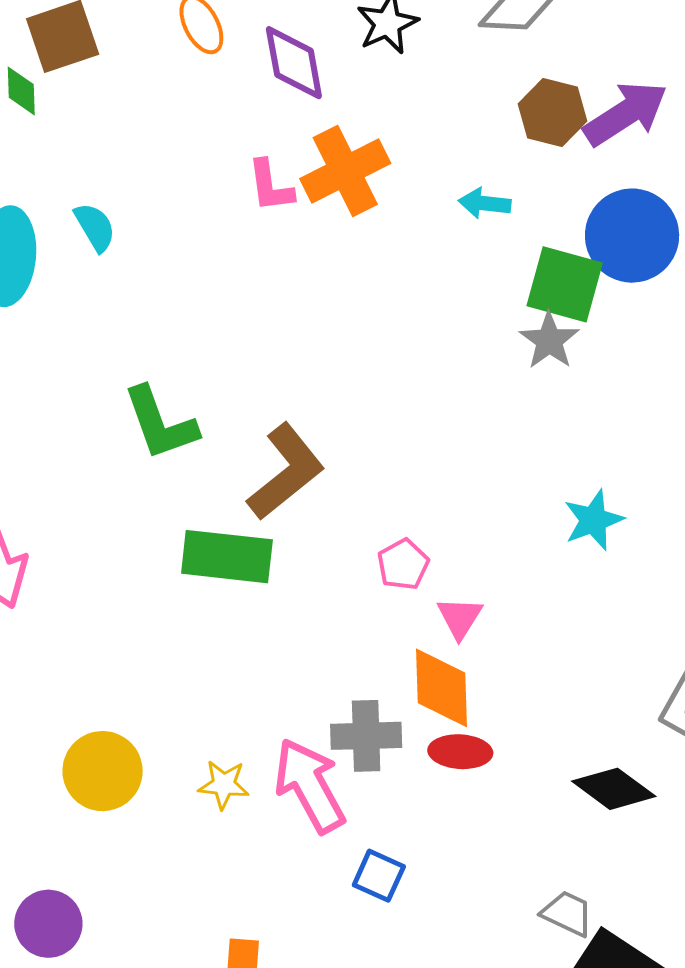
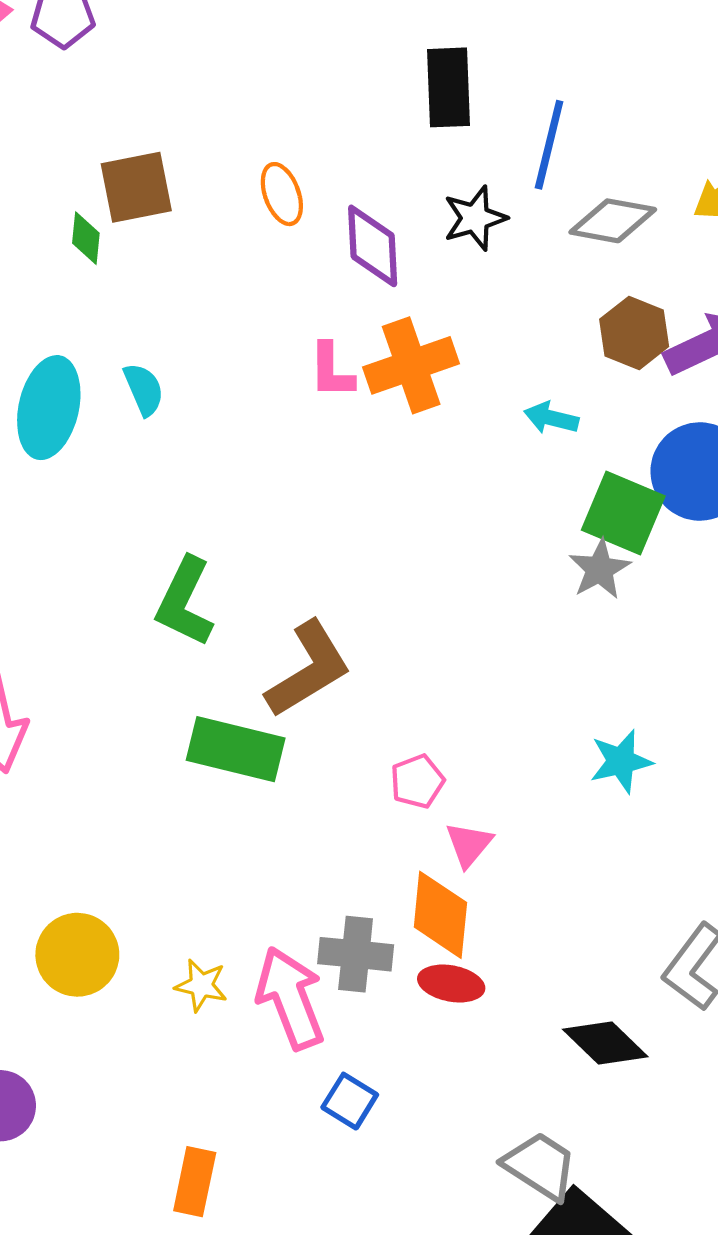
green L-shape: (160, 423) -> (185, 602), turned 38
gray trapezoid: (567, 913) -> (540, 1166), size x1.4

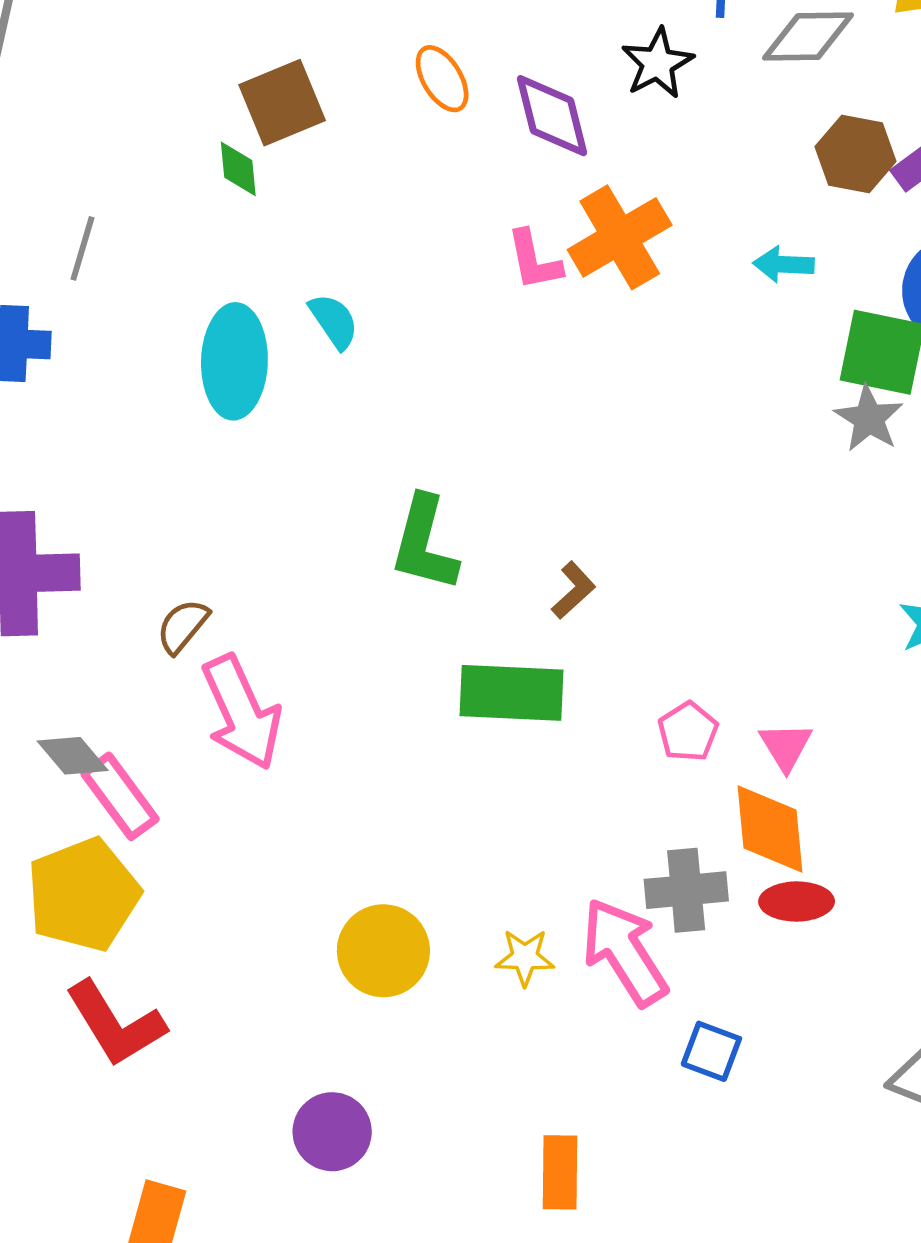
brown L-shape: (308, 669) -> (573, 590), size x0.5
pink pentagon: (417, 781) -> (688, 732), moved

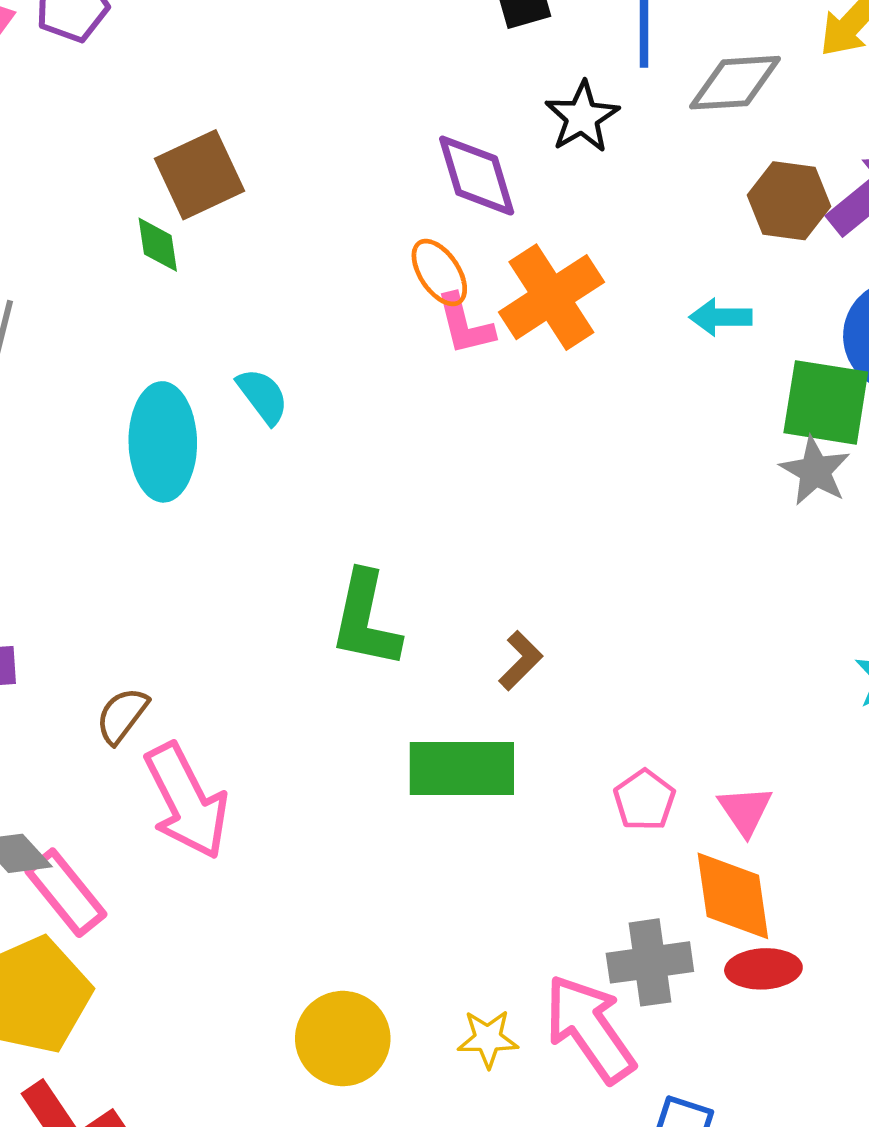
orange ellipse: (442, 79) -> (439, 272), moved

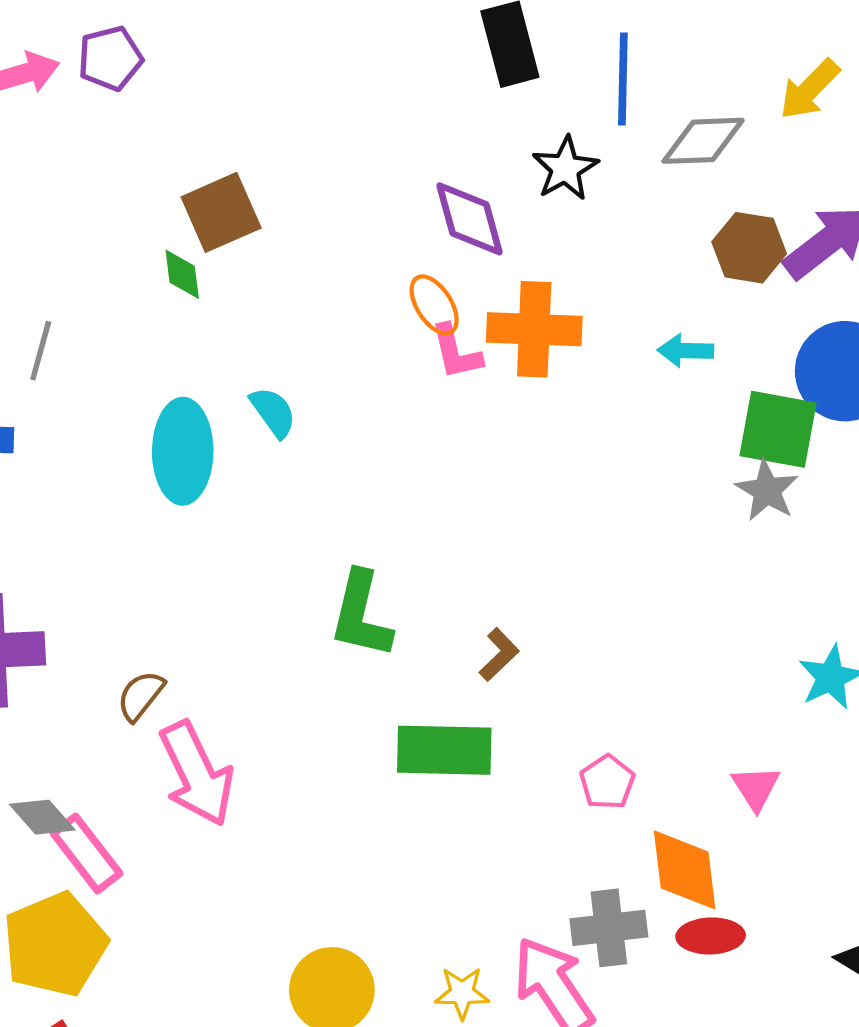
orange cross: (551, 297) -> (534, 329), turned 34
pink triangle: (745, 810) -> (756, 788), moved

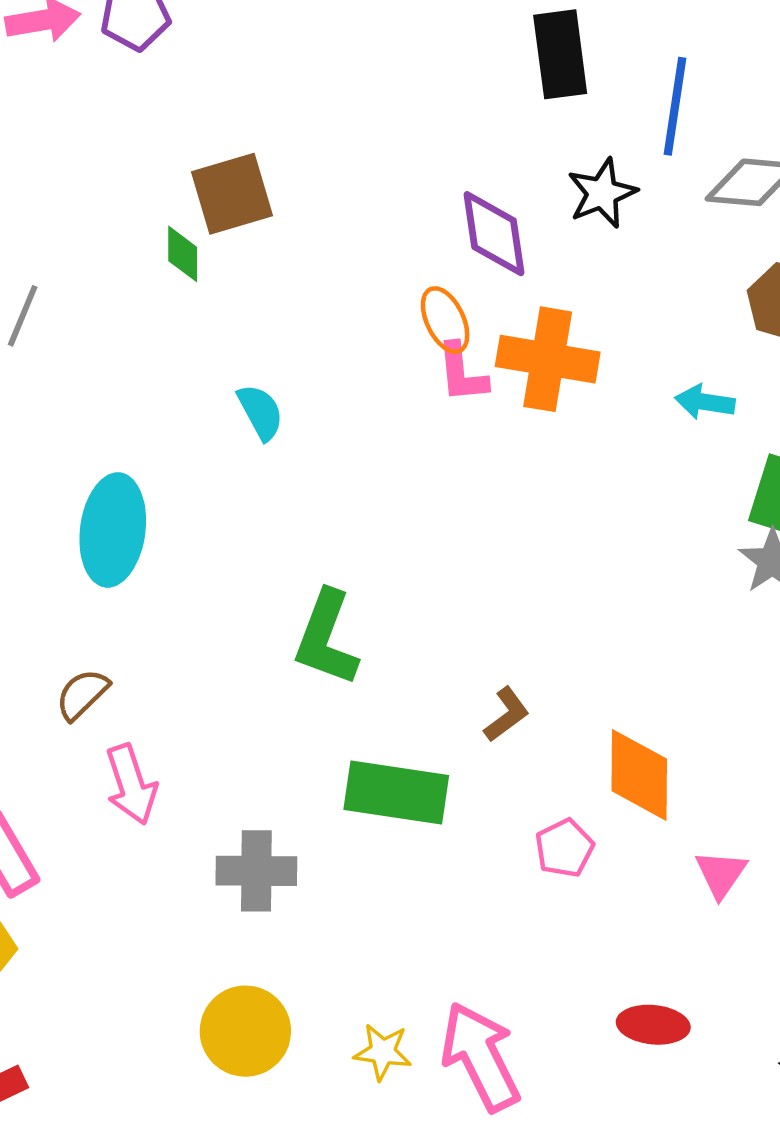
cyan ellipse: (183, 451) -> (113, 530), moved
brown L-shape: (499, 655) -> (506, 715), moved
pink arrow: (197, 774) -> (131, 784), size x0.7
orange diamond: (685, 870) -> (639, 775), moved
gray cross: (609, 928) -> (256, 871), moved

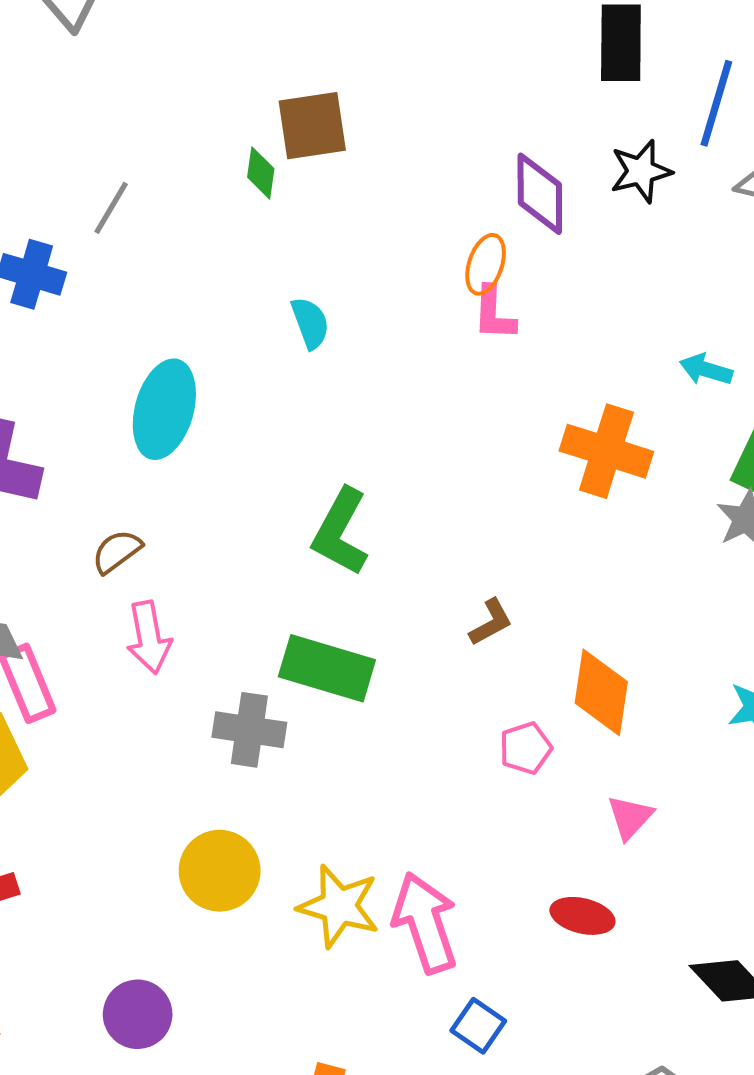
orange ellipse: (445, 320) -> (486, 264), turned 36
orange cross: (548, 359) -> (606, 451), moved
green rectangle: (396, 793) -> (327, 668), moved
pink triangle: (721, 874) -> (630, 817), moved
yellow star: (383, 1052) -> (339, 906), size x1.6

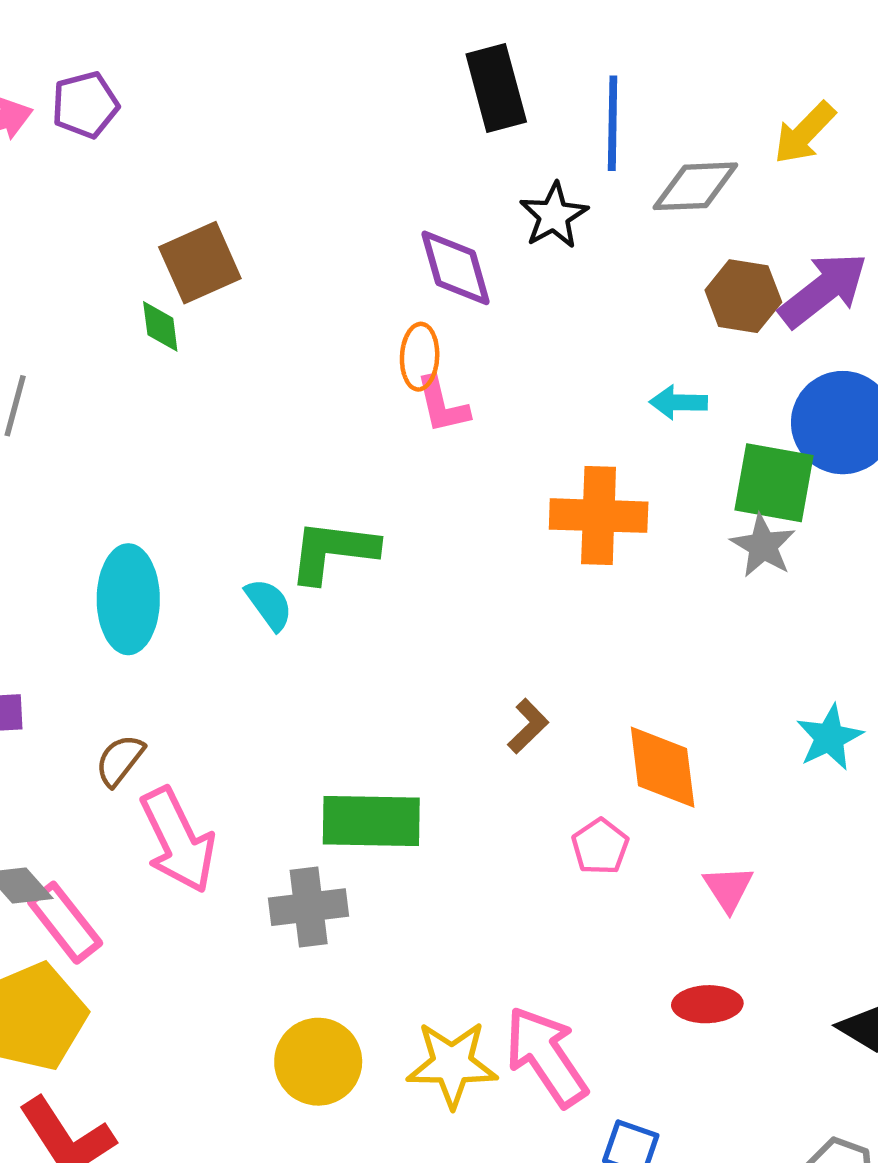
cyan semicircle: (310, 323) -> (269, 604), moved
green L-shape: (340, 532) -> (333, 551), moved, turned 84
pink arrow: (149, 637) -> (178, 840), size x1.4

